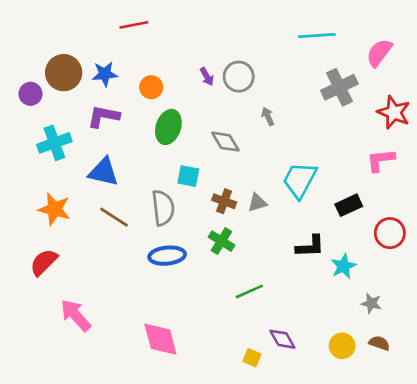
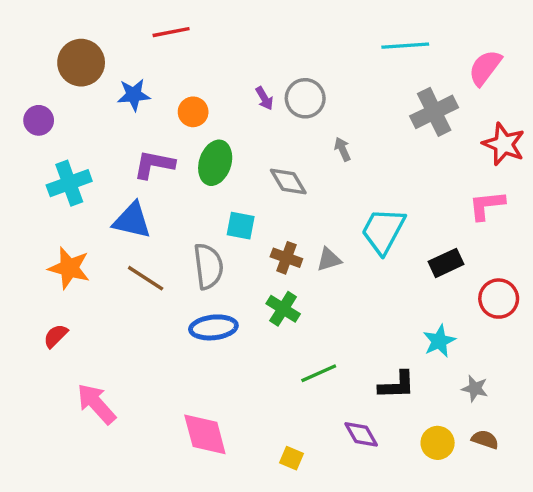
brown circle: (64, 73) -> (81, 63), moved
purple L-shape: (103, 116) -> (154, 164), moved
black L-shape: (310, 246) -> (397, 385), moved
red semicircle: (44, 262) -> (56, 336), size x0.7
yellow square: (252, 358) -> (292, 458), moved

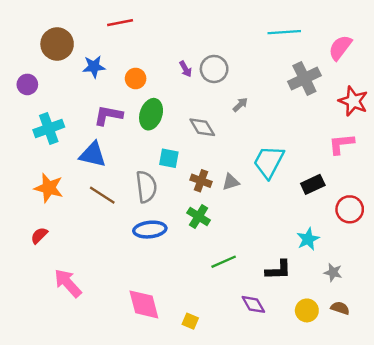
gray arrow: (342, 149) -> (240, 105), turned 70
yellow square: (292, 458) -> (190, 321), moved

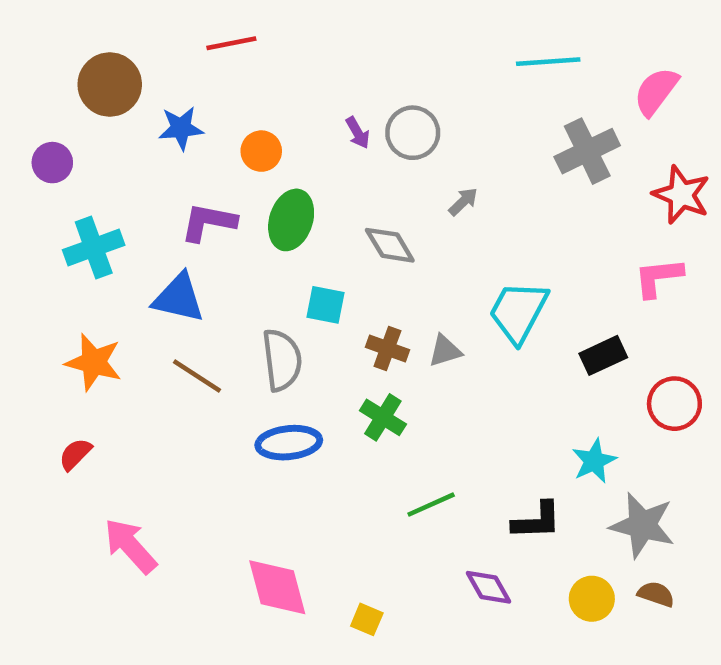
gray star: (333, 272) -> (642, 525), size x1.8

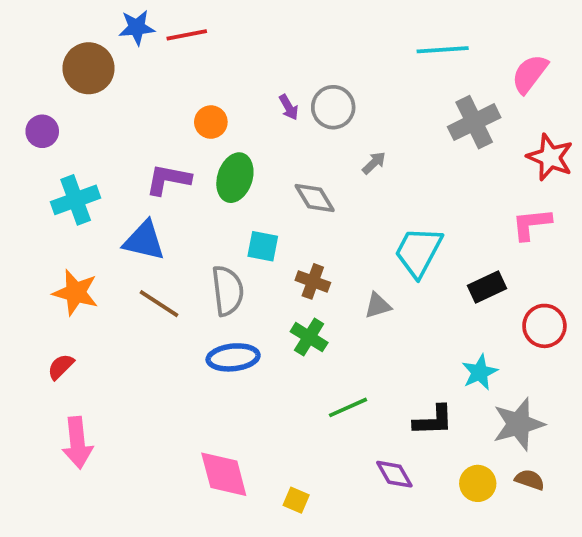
blue star: (181, 128) -> (137, 28), moved
gray triangle: (445, 351) -> (378, 306), moved
gray star: (642, 525) -> (519, 424), turned -30
pink arrow: (130, 546) -> (77, 443), moved, turned -144

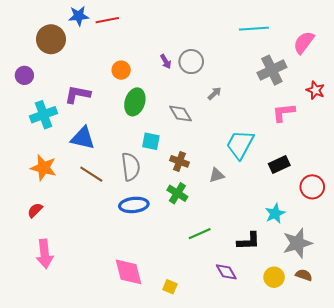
red star: (550, 157) -> (315, 90), size x0.7
purple L-shape: (168, 179) -> (78, 94), moved
pink L-shape: (531, 224) -> (284, 113), moved

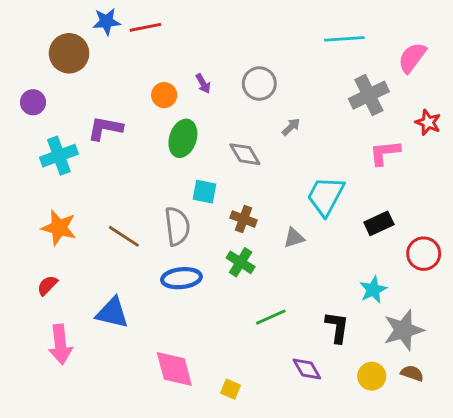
purple arrow: (166, 62) -> (203, 84), moved
blue triangle: (83, 138) -> (112, 313), moved
black L-shape: (249, 241) -> (337, 327), turned -80

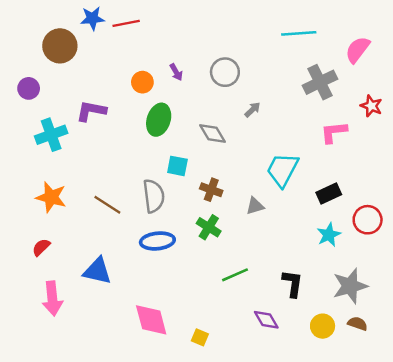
cyan star: (373, 290) -> (329, 235), moved

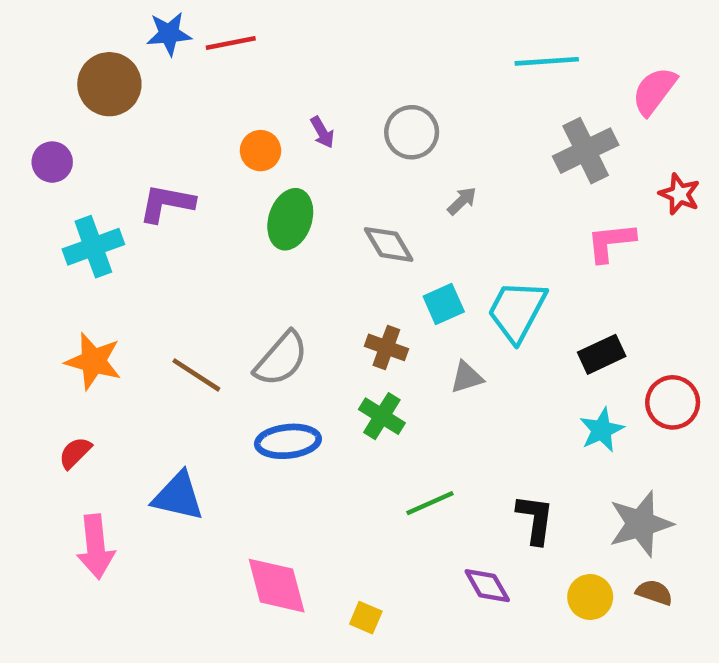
cyan square: (177, 166) -> (444, 304), moved, turned -35
gray semicircle: (154, 196) -> (281, 359), turned 48

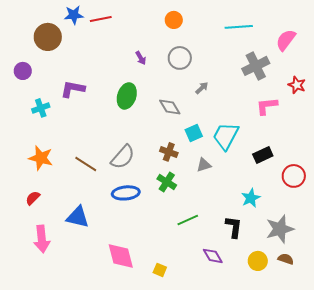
orange circle: (261, 151) -> (174, 20), moved
cyan cross: (93, 247) -> (41, 108), size x0.7
cyan star: (602, 430) -> (251, 198), moved

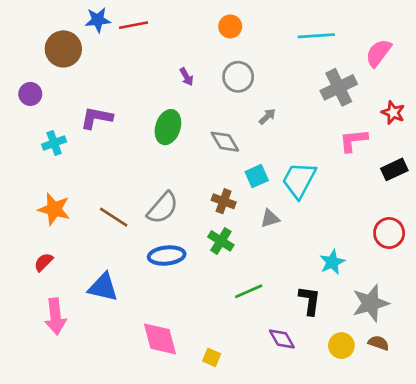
black rectangle: (263, 155) -> (394, 169), moved

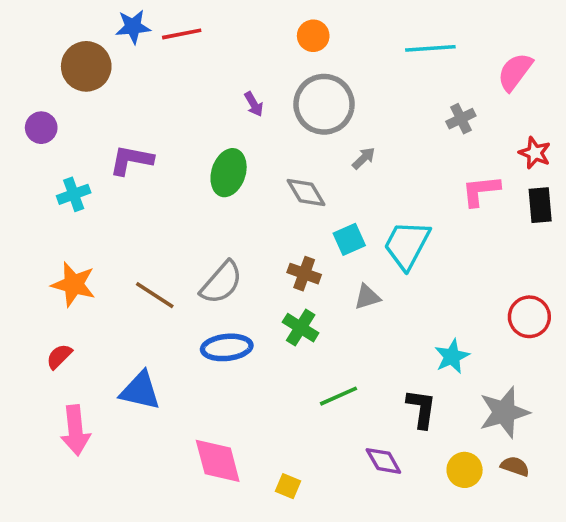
gray circle: (238, 77) -> (324, 104), size x1.4
gray cross: (339, 87) -> (461, 119), size x0.6
black rectangle: (394, 169) -> (540, 205), moved, turned -70

